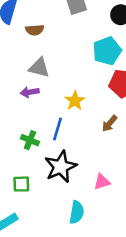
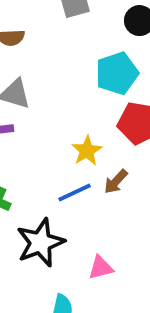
yellow star: (75, 101) -> (87, 151), moved
blue line: (57, 129) -> (75, 192), moved, turned 45

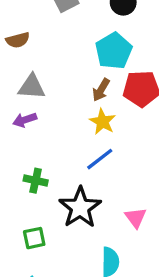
brown arrow: (116, 182) -> (101, 90), moved
pink triangle: (101, 268) -> (136, 218), turned -40

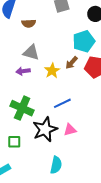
yellow star: (102, 122) -> (52, 71), moved
green cross: (36, 181) -> (22, 108), size x1.6
pink triangle: (136, 218) -> (70, 130), moved, turned 40

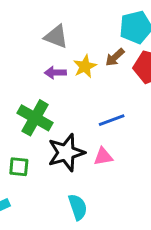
purple arrow: (23, 71) -> (55, 73), moved
blue line: (62, 103) -> (112, 120), moved
cyan semicircle: (56, 165) -> (78, 207), turned -36

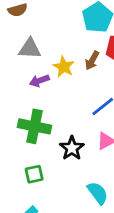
brown arrow: (115, 57) -> (92, 61), moved
black star: (66, 153) -> (72, 148), size x0.7

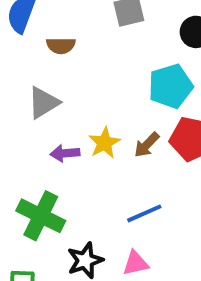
gray triangle: (30, 49) -> (43, 103), moved, turned -50

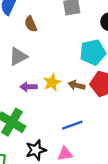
brown semicircle: (61, 46) -> (31, 24), turned 63
brown arrow: (147, 145) -> (76, 85), turned 56

